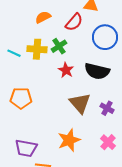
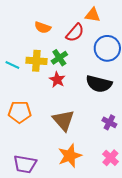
orange semicircle: (43, 17) -> (43, 27), turned -133
red star: (66, 70) -> (57, 80), moved
brown triangle: (80, 103) -> (63, 120), moved

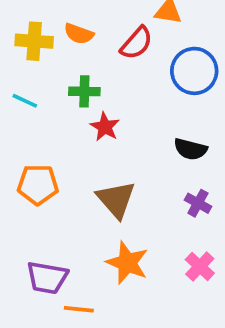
green cross: (59, 58) -> (84, 91), moved, turned 35
yellow cross: (36, 61) -> (34, 41), moved
black semicircle: (99, 84) -> (191, 149), moved, size x0.7
orange star: (70, 156) -> (127, 263), turned -30

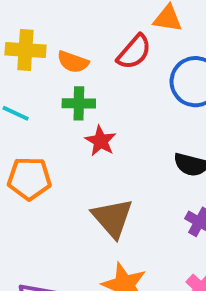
orange semicircle: (79, 34) -> (73, 62), moved
orange pentagon: (38, 185) -> (29, 178), moved

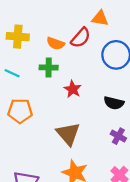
orange semicircle: (73, 62) -> (56, 43), moved
red star: (101, 141) -> (73, 89), moved

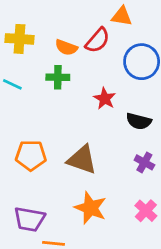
red star: (73, 89) -> (105, 99), moved
orange pentagon: (20, 111) -> (31, 155), moved
brown triangle: (68, 134) -> (82, 160), turned -30

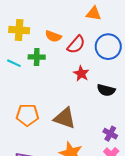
red semicircle: (98, 40) -> (76, 45), moved
green cross: (58, 77) -> (37, 57), moved
purple cross: (144, 162) -> (110, 134), moved

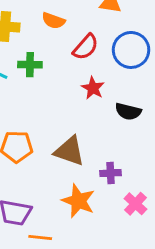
orange semicircle: (53, 36) -> (53, 21), moved
purple cross: (110, 134) -> (111, 173), moved, turned -32

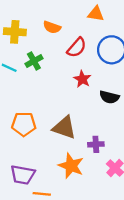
green cross: (30, 65) -> (34, 61), turned -30

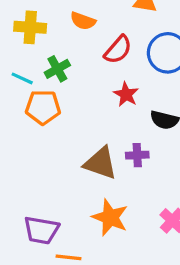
orange pentagon: (24, 124) -> (43, 107), moved
purple cross: (96, 144) -> (137, 155), moved

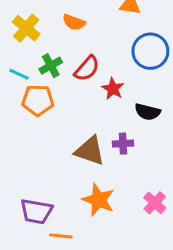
yellow cross: (30, 27) -> (26, 28), turned 36
red semicircle: (118, 50) -> (87, 68), moved

